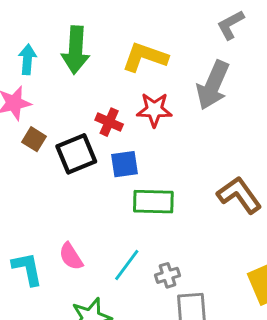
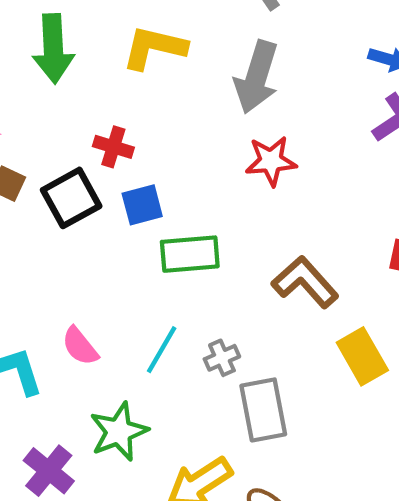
red star: (154, 110) -> (271, 161), moved
brown L-shape: (239, 195) -> (305, 282), moved

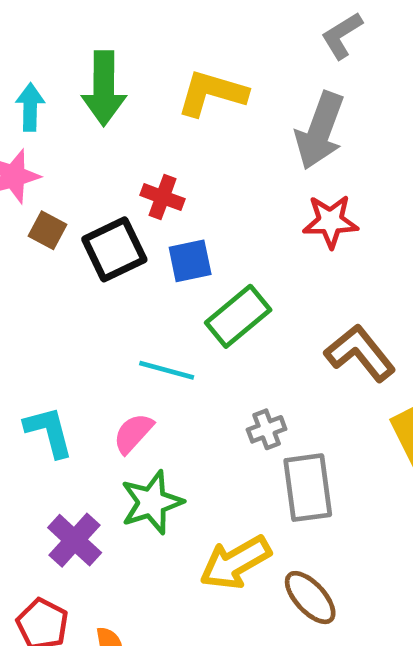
green rectangle: (190, 254) -> (238, 316), turned -38
pink semicircle: (80, 346) -> (133, 433), moved, turned 78
cyan line: (162, 350) -> (167, 370), moved, turned 72

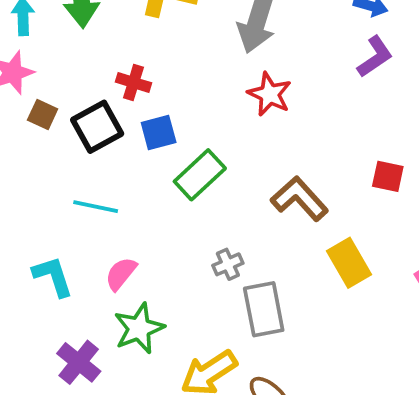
red star: (330, 221) -> (270, 94), turned 30
cyan line: (167, 370) -> (96, 207), moved

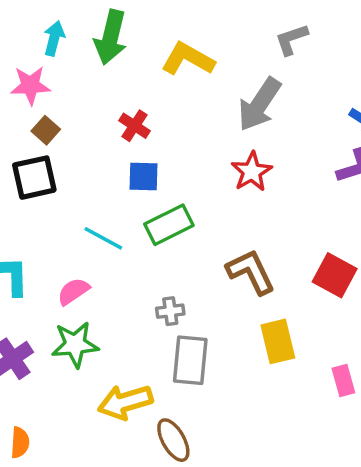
black square: (97, 127) -> (34, 178), moved
red square: (388, 176) -> (335, 275), size x1.4
cyan line: (96, 207) -> (103, 238), moved

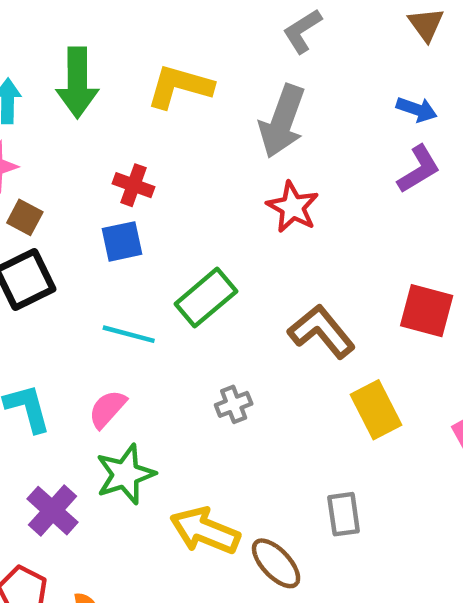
blue square: (144, 176) -> (122, 241), moved
gray rectangle: (190, 360) -> (344, 514), moved, size x0.7
yellow arrow: (125, 402) -> (205, 531), turned 52

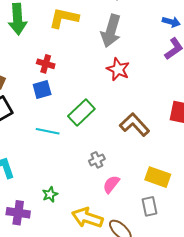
pink semicircle: (107, 409) -> (111, 184), moved
yellow rectangle: (376, 410) -> (158, 177), moved, turned -40
green star: (125, 474) -> (50, 194), size x0.6
purple cross: (53, 511) -> (18, 213), turned -30

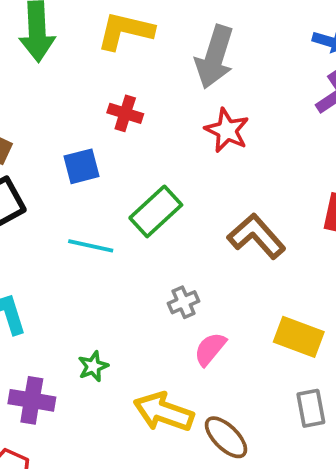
red cross: (46, 64) -> (125, 113), moved
gray rectangle: (149, 206) -> (311, 408), moved

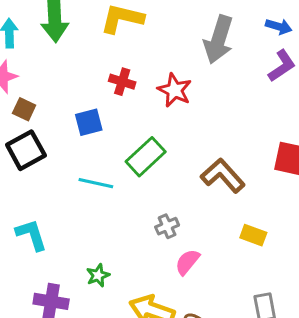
gray arrow: (215, 57) -> (219, 39), moved
red star: (227, 130) -> (175, 90), moved
yellow rectangle: (299, 337) -> (253, 235), moved, size x0.7

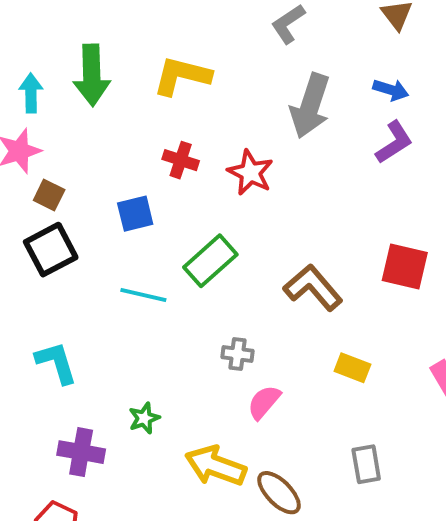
gray cross: (167, 226) -> (238, 354), turned 30

